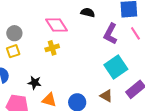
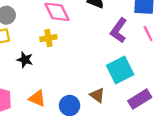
black star: (35, 83) -> (25, 60), moved
brown triangle: (106, 96) -> (97, 95), moved

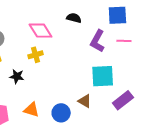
pink line: (148, 33) -> (124, 41), turned -56
cyan square: (120, 70) -> (103, 76), turned 30

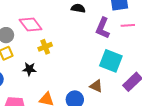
pink diamond: (41, 31) -> (31, 24), moved
cyan square: (103, 76) -> (111, 61), turned 30

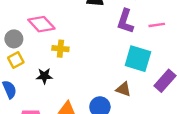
pink line: (128, 25) -> (157, 25), moved
yellow cross: (45, 47) -> (60, 49), turned 32

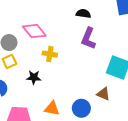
purple L-shape: (125, 21) -> (88, 38), moved

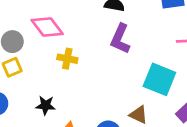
black star: (34, 77) -> (46, 105), moved

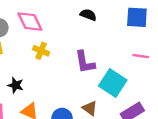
purple L-shape: (120, 39) -> (85, 62), moved, turned -45

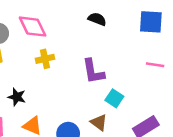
yellow cross: (41, 51) -> (45, 59), turned -35
cyan square: (113, 83) -> (114, 98), moved, size x0.6

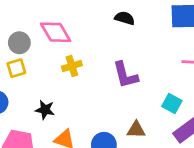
cyan square: (114, 98) -> (172, 104), moved
brown triangle: (99, 122) -> (136, 130), turned -30

